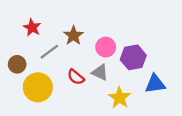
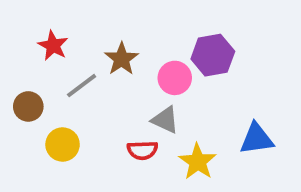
purple hexagon: (133, 57) -> (213, 55), moved
red semicircle: (76, 77) -> (142, 150), moved, turned -42
yellow circle: (38, 87) -> (63, 145), size x0.7

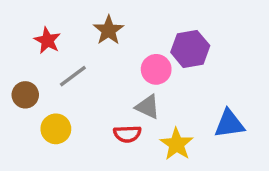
brown star: (121, 59) -> (109, 30), moved

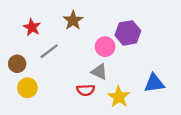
yellow circle: (56, 129) -> (27, 88), moved

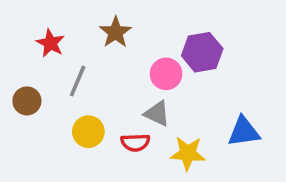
gray line: (49, 51) -> (78, 81), turned -30
yellow circle: (27, 88) -> (88, 132), moved
yellow star: (119, 97) -> (188, 153), turned -30

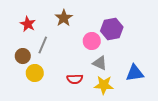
brown circle: (27, 101) -> (23, 56), moved
gray triangle: (157, 114) -> (100, 63), moved
yellow circle: (88, 132) -> (35, 73), moved

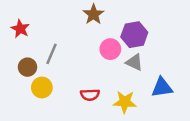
brown star: (64, 18) -> (93, 14), moved
red star: (28, 24) -> (20, 29), moved
gray triangle: (100, 63) -> (134, 62), moved

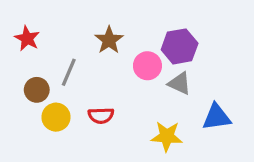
brown star: (93, 14) -> (109, 40), moved
red semicircle: (90, 95) -> (101, 116), moved

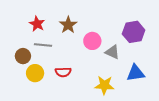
red star: (27, 38) -> (37, 24), moved
purple hexagon: (180, 46) -> (134, 32), moved
gray line: (69, 72) -> (43, 45), turned 72

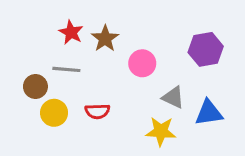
red star: (37, 24) -> (71, 32), moved
gray triangle: (112, 52) -> (173, 97), moved

